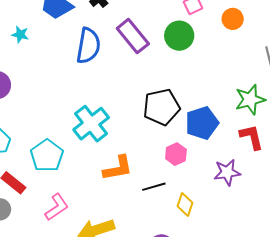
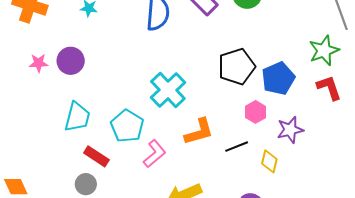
purple star: (227, 172) -> (290, 130), moved
pink L-shape: (57, 207) -> (155, 154), moved

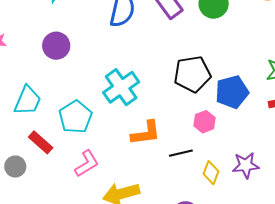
purple circle: (71, 61) -> (56, 46), moved
purple star: (290, 130) -> (246, 165), moved
pink L-shape: (155, 154) -> (87, 164), moved
gray circle: (86, 184) -> (15, 166), moved

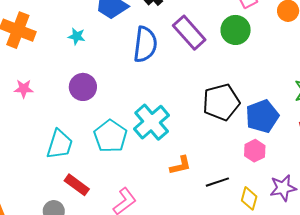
cyan pentagon: (75, 117) -> (110, 136), moved
pink hexagon: (205, 122) -> (255, 151), moved
orange L-shape: (146, 133) -> (180, 165), size x0.7

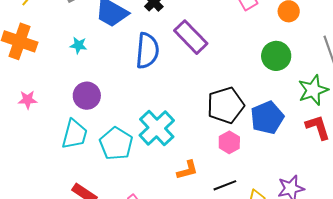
green circle: (236, 30) -> (276, 56), moved
cyan trapezoid: (60, 144) -> (74, 134), moved
pink hexagon: (255, 151) -> (229, 142), moved

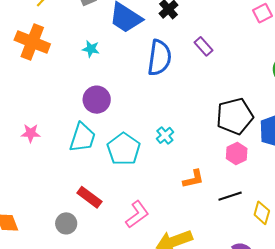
purple rectangle: (191, 37) -> (204, 46), size x0.6
pink star: (28, 100) -> (31, 133), moved
cyan cross: (157, 128) -> (165, 135), size x0.5

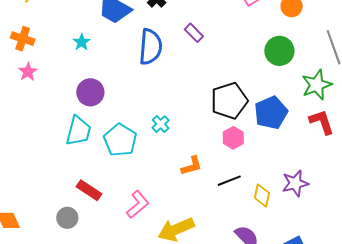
orange cross: (32, 42) -> (23, 39), size x0.7
cyan star: (91, 49) -> (82, 42), turned 30
pink star: (31, 133) -> (28, 72), moved, turned -30

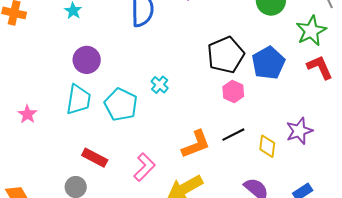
pink star: (28, 72) -> (27, 114), moved
orange L-shape: (192, 166) -> (196, 144), moved, size x1.4

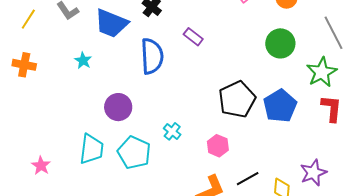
purple circle: (87, 60) -> (118, 107), moved
red L-shape: (320, 67) -> (332, 108), turned 32
pink hexagon: (233, 91) -> (218, 146), moved

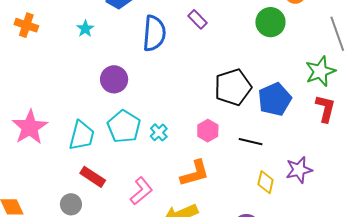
green circle: (280, 43) -> (270, 22), moved
cyan cross: (172, 131) -> (159, 132), moved
cyan trapezoid: (92, 149) -> (82, 136), moved
pink star: (41, 166) -> (30, 127), size x1.8
black line: (248, 179) -> (251, 142), moved, turned 35

